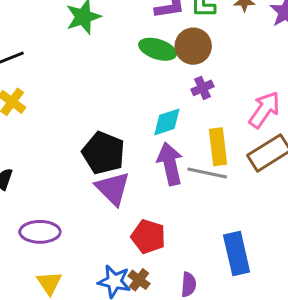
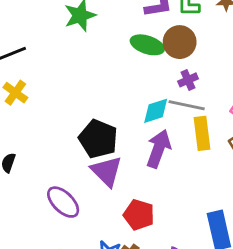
purple arrow: (170, 164) -> (159, 149), turned 33
gray line: (207, 173) -> (187, 105), moved
purple ellipse: (40, 232) -> (63, 202), moved, turned 44

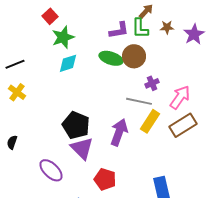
purple cross: (188, 80) -> (152, 83), moved
cyan diamond: (156, 111) -> (68, 63), moved
yellow rectangle: (202, 133) -> (150, 121), turned 40

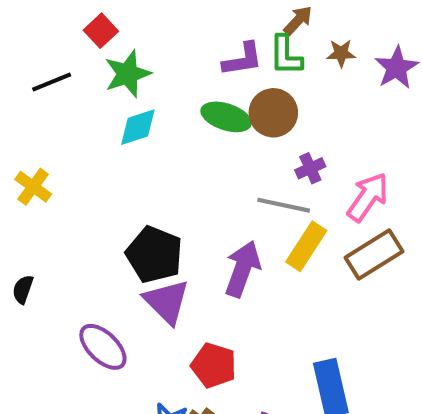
black line: (15, 64) -> (52, 82), moved

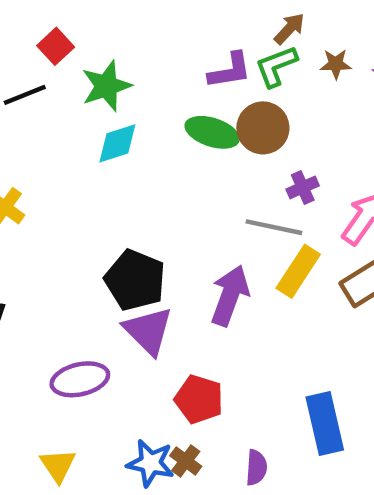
red square: (101, 31) -> (56, 46), moved
green L-shape: (286, 55) -> (276, 66), turned 69
purple ellipse: (103, 347) -> (80, 379), turned -57

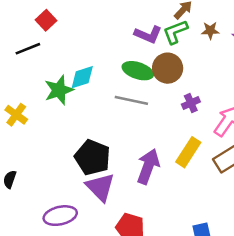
purple L-shape: (230, 71) -> (148, 34), turned 32
green star: (106, 86) -> (59, 90), moved
gray line: (274, 227) -> (131, 100), moved

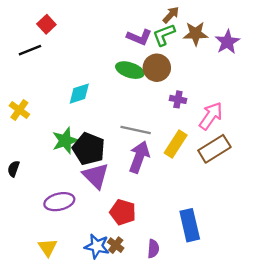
brown star: (210, 31) -> (196, 34), size x1.5
cyan diamond: (82, 77) -> (79, 94), moved
green star: (59, 90) -> (65, 141), moved
gray line: (131, 100) -> (136, 130), moved
purple cross: (191, 103) -> (178, 99), turned 35

